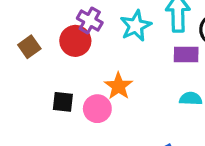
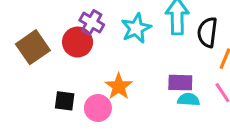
brown square: (29, 47) -> (33, 47), size x1.5
purple rectangle: (186, 54) -> (180, 83), moved

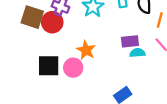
brown square: (33, 47) -> (32, 17), moved, turned -30
black square: (65, 101) -> (49, 66), size x1.5

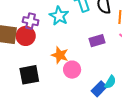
cyan semicircle: (137, 53) -> (110, 82), moved, turned 136
pink circle: (73, 68) -> (72, 70), moved

